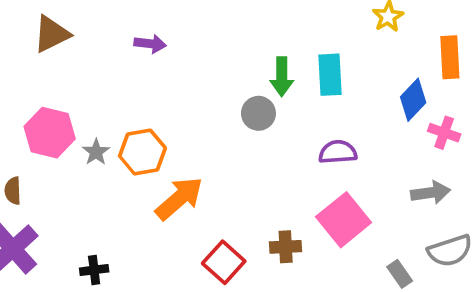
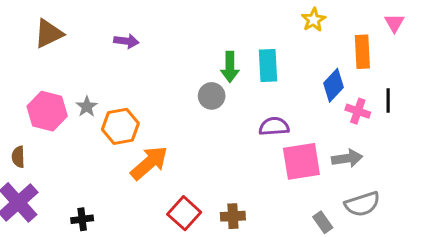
gray star: (96, 152) -> (87, 107), moved
pink square: (344, 220) -> (301, 161), moved, turned 30
brown cross: (286, 247) -> (233, 216), moved

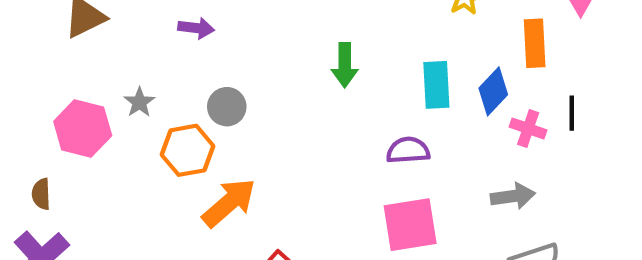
cyan rectangle: (268, 65) -> (436, 85), moved
gray circle: (212, 96) -> (227, 107), moved
gray star: (87, 107) -> (139, 102), moved
pink square: (301, 161) -> (410, 225), moved

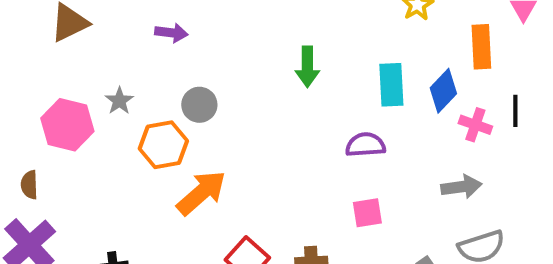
pink square: (410, 225) -> (367, 213), size x0.6

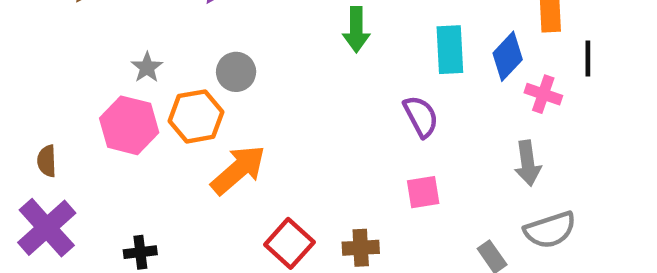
black line: (515, 111) -> (588, 59), moved
pink hexagon: (67, 125) -> (129, 125), moved
purple semicircle: (365, 145) -> (421, 116), turned 66
gray arrow: (461, 187) -> (528, 163), turned 90

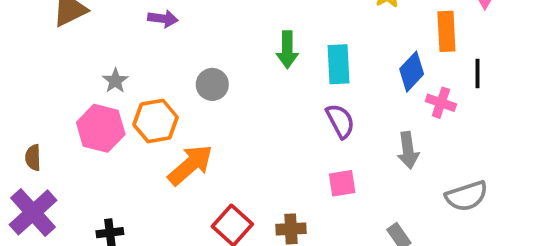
cyan rectangle: (450, 50) -> (339, 64), moved
gray circle: (236, 72) -> (212, 84), moved
gray arrow: (528, 163) -> (408, 150), moved
gray semicircle: (550, 230) -> (467, 196), moved

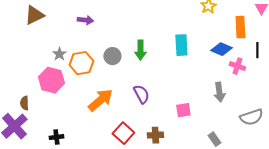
green arrow: (287, 50) -> (140, 50), moved
blue diamond: (412, 72) -> (221, 49), turned 70
orange hexagon: (156, 121) -> (81, 63), moved
purple semicircle: (340, 121) -> (141, 94), moved
brown semicircle: (33, 158) -> (24, 103), moved

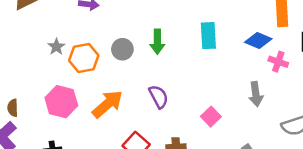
pink hexagon: (51, 80) -> (61, 102), moved
pink square: (183, 110) -> (211, 117), turned -35

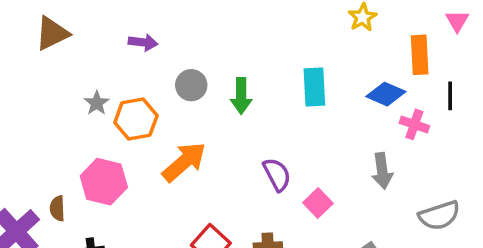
gray circle: (122, 49) -> (191, 85), moved
purple semicircle: (159, 97) -> (277, 174), moved
orange arrow: (107, 104) -> (184, 162), moved
brown semicircle: (13, 108) -> (57, 208), moved

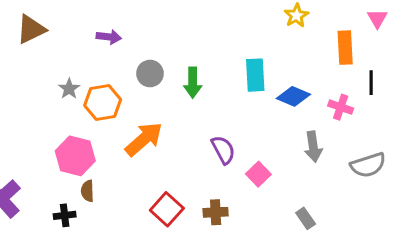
blue diamond: (386, 94) -> (293, 96), moved
brown semicircle: (57, 208) -> (87, 191), moved
gray semicircle: (439, 215) -> (368, 165), moved

